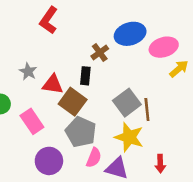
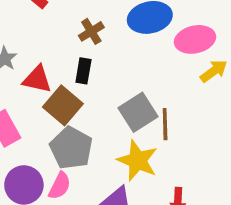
brown cross: (100, 52) -> (91, 31), moved
pink semicircle: (94, 158) -> (60, 186), moved

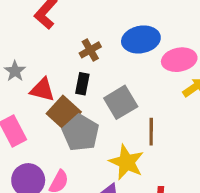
gray square: (138, 112) -> (121, 102), moved
gray pentagon: (71, 148) -> (81, 133), moved

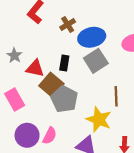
blue ellipse: (141, 39) -> (92, 37), moved
brown cross: (90, 50) -> (68, 24), moved
gray square: (121, 102) -> (96, 61), moved

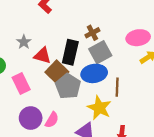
brown cross: (68, 24) -> (92, 33), moved
blue ellipse: (92, 37) -> (94, 73), moved
black rectangle: (64, 63) -> (70, 52), size x1.6

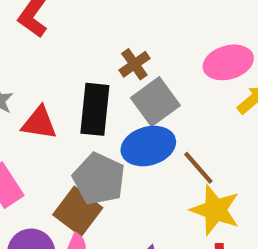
brown square: (57, 72) -> (78, 211), moved
brown line: (117, 87) -> (198, 168), turned -36
yellow star: (99, 108) -> (215, 210), moved

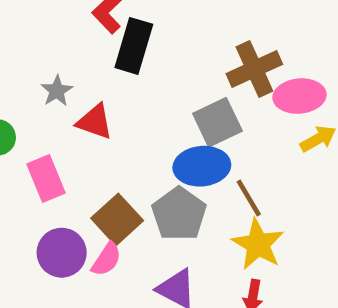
brown cross: (134, 64) -> (254, 69), moved, size x1.6
black rectangle: (95, 109) -> (134, 46), moved
gray pentagon: (99, 179) -> (179, 214), moved

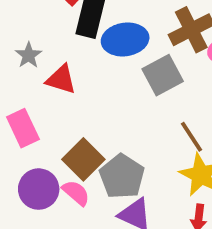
blue ellipse: (202, 166) -> (125, 39), moved
gray pentagon: (179, 214) -> (122, 176), moved
pink semicircle: (106, 259) -> (76, 193), turned -80

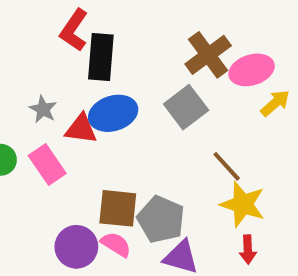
blue ellipse: (125, 39) -> (113, 113), moved
pink rectangle: (23, 128) -> (47, 165), moved
brown square: (83, 159) -> (118, 208), turned -30

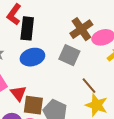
gray square: (186, 107) -> (69, 55), turned -30
red triangle: (81, 129) -> (18, 93), moved, turned 42

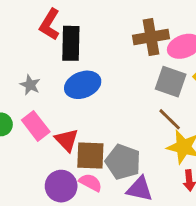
brown cross: (81, 29) -> (151, 37), turned 30
gray square: (69, 55) -> (171, 82), moved

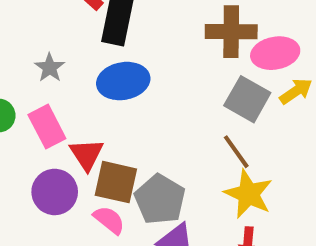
purple circle: (61, 186) -> (55, 192), moved

